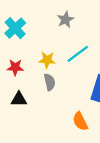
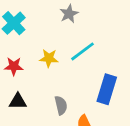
gray semicircle: (50, 82) -> (61, 105), moved

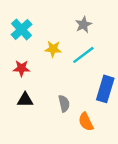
gray star: (69, 14) -> (83, 25), moved
yellow star: (49, 58) -> (53, 49), moved

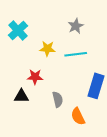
cyan line: (83, 55) -> (76, 54), turned 30
red star: (22, 68) -> (35, 77), moved

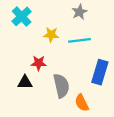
gray semicircle: (58, 99) -> (61, 86), size x1.5

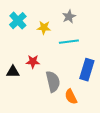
yellow star: (51, 35) -> (44, 28), moved
black triangle: (25, 82) -> (13, 72), moved

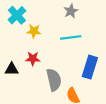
yellow star: (44, 28) -> (34, 31), moved

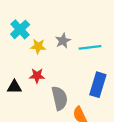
gray star: (71, 11) -> (63, 41), moved
cyan line: (71, 37) -> (90, 47), moved

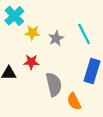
gray star: (63, 41) -> (56, 38), moved
cyan line: (90, 47) -> (84, 34), turned 70

